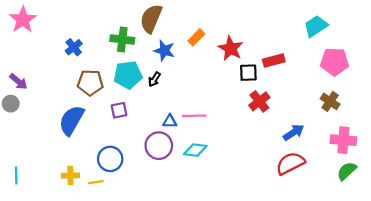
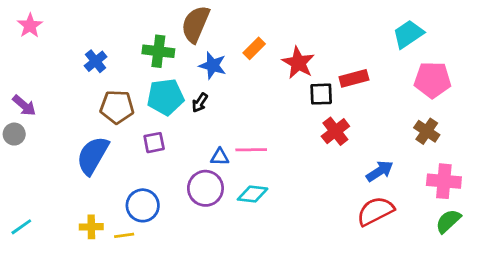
pink star: (23, 20) -> (30, 26), size x0.7
cyan line: (16, 175) -> (21, 227), turned 56

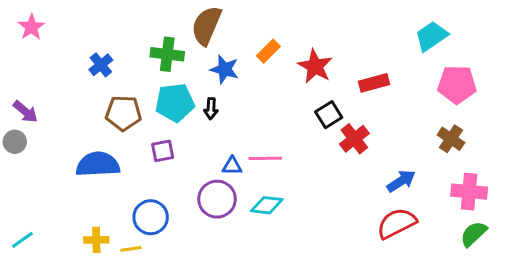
black square: (321, 94) -> (329, 115), moved, turned -30
black arrow: (200, 103) -> (211, 109), turned -30
blue semicircle: (93, 155) -> (98, 164), turned 57

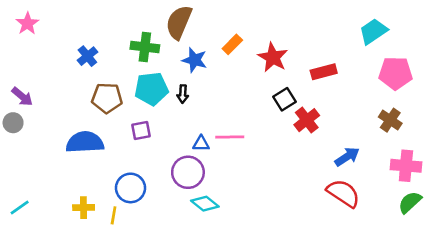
cyan diamond: (267, 205) -> (205, 204), moved, turned 32
red semicircle: (397, 223) -> (343, 193), turned 60
yellow line: (131, 249) -> (114, 215), turned -72

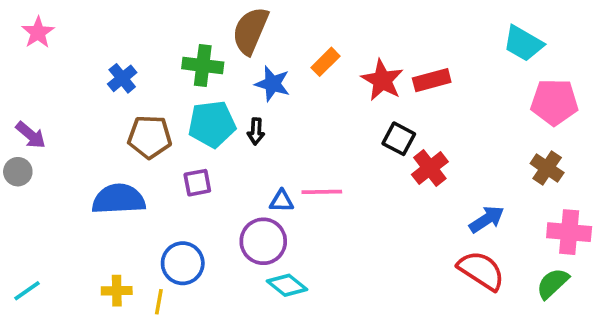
cyan trapezoid: (373, 31) -> (523, 43), turned -116
red rectangle: (324, 72) -> (432, 80), moved
black square: (285, 99) -> (399, 139), turned -30
green semicircle: (410, 202) -> (553, 283), moved

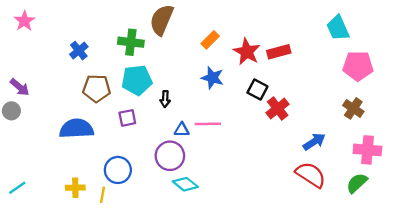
cyan trapezoid: (523, 43) -> (338, 28), turned 36
blue star: (272, 84) -> (212, 78), moved
black arrow: (256, 131) -> (165, 99), moved

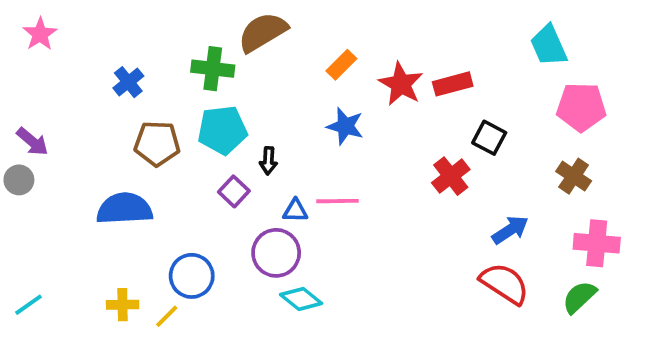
brown semicircle: (162, 20) -> (263, 32), turned 36
black square: (257, 90) -> (489, 138), moved
purple square: (127, 118) -> (234, 191), moved, turned -36
yellow line: (102, 195) -> (167, 316), turned 35

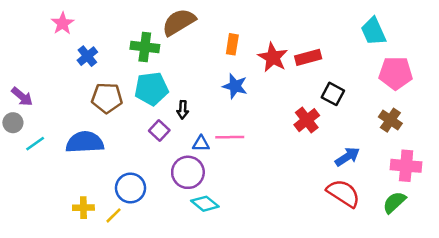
pink star: (40, 34) -> (63, 23), moved
orange rectangle: (341, 65) -> (232, 44), turned -36
cyan line: (29, 305) -> (35, 144), moved

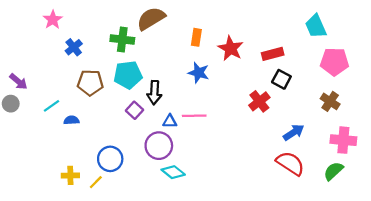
red rectangle: (308, 57) -> (273, 54), moved
black arrow: (183, 110) -> (154, 93), size x1.5
blue semicircle: (85, 142) -> (71, 120), size x0.5
cyan line: (35, 144) -> (52, 106), moved

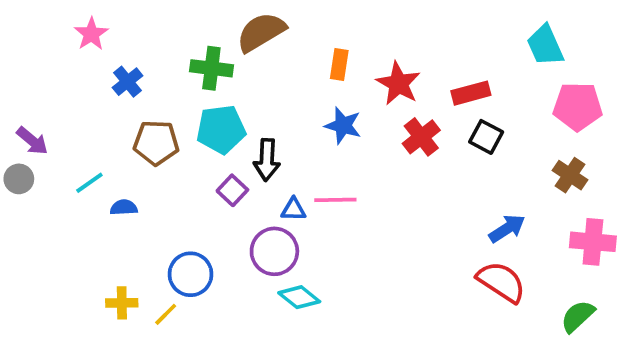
red cross: (259, 101) -> (421, 137), moved
green semicircle: (333, 171) -> (578, 316), moved

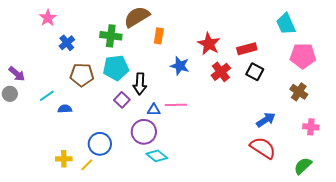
orange rectangle: (339, 64) -> (159, 36), moved
pink cross: (593, 242) -> (311, 127), size x0.7

